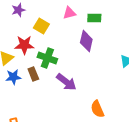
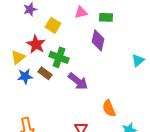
red star: (24, 45) -> (36, 44), turned 30
brown rectangle: (33, 74) -> (45, 73), turned -32

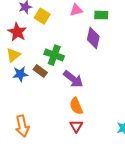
yellow square: (53, 25) -> (42, 16), moved
red star: (36, 44) -> (17, 32), moved
orange semicircle: (109, 108) -> (76, 106), moved

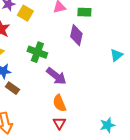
brown rectangle: (40, 71) -> (12, 88), moved

